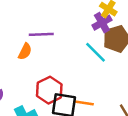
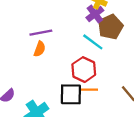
orange semicircle: (25, 52) -> (40, 49), moved
red hexagon: (49, 90) -> (84, 70), moved

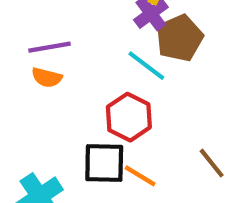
orange semicircle: (40, 49) -> (47, 77), turned 84
orange line: (89, 90) -> (140, 176), moved, turned 30

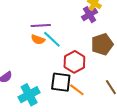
brown pentagon: (180, 38) -> (102, 44), moved
cyan line: (146, 66) -> (52, 39), moved

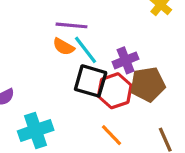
purple cross: (90, 15) -> (126, 60), moved
brown pentagon: (102, 44) -> (148, 84), moved
black square: (61, 82) -> (91, 81), moved

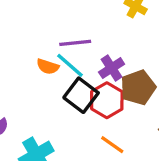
purple line: (71, 25) -> (75, 43), moved
black square: (91, 81) -> (81, 95), turned 32

